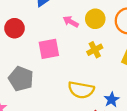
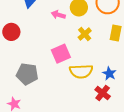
pink square: (49, 49) -> (61, 54), moved

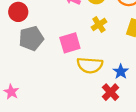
gray pentagon: (27, 74) -> (31, 38), moved, turned -30

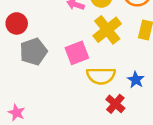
yellow cross: (99, 25) -> (107, 30), size x1.6
red cross: (111, 92) -> (115, 104), moved

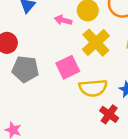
gray pentagon: (33, 52) -> (25, 69), turned 30

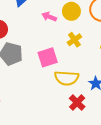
yellow cross: (96, 43) -> (74, 40), size x0.6

